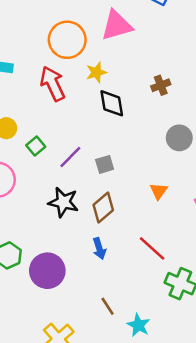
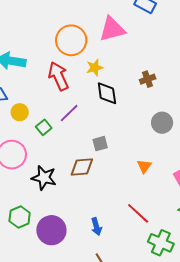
purple line: (70, 157) -> (69, 113), moved
black star: (63, 202) -> (44, 178), moved
brown diamond: (103, 208) -> (82, 167), moved, turned 35
blue arrow: (99, 249) -> (96, 227), moved

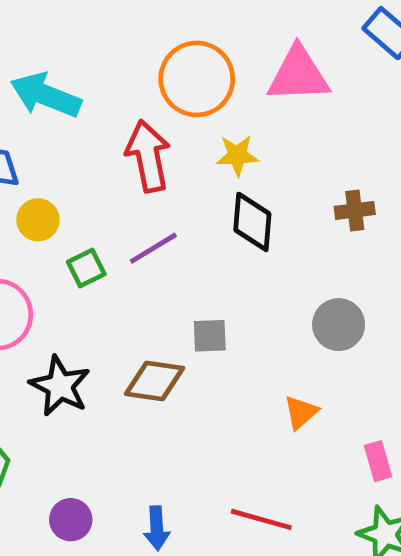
gray circle: (162, 123) -> (339, 325), moved
red line: (138, 213) -> (261, 519), turned -40
purple circle: (51, 230) -> (71, 520), moved, size x0.6

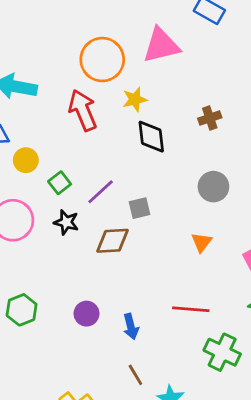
purple line: (153, 248) -> (101, 192), moved
black star: (60, 386) -> (66, 222), moved, size x0.7
purple circle: (71, 520) -> (87, 314), moved

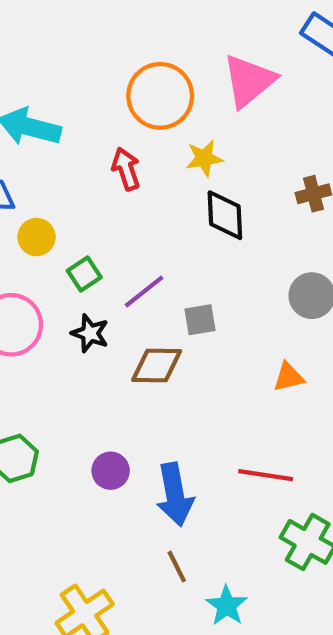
pink triangle: (161, 45) -> (249, 81), turned -30
red arrow: (83, 110) -> (126, 169), size x0.7
orange triangle: (202, 242) -> (289, 377), turned 35
blue arrow: (131, 327) -> (175, 494), size x1.6

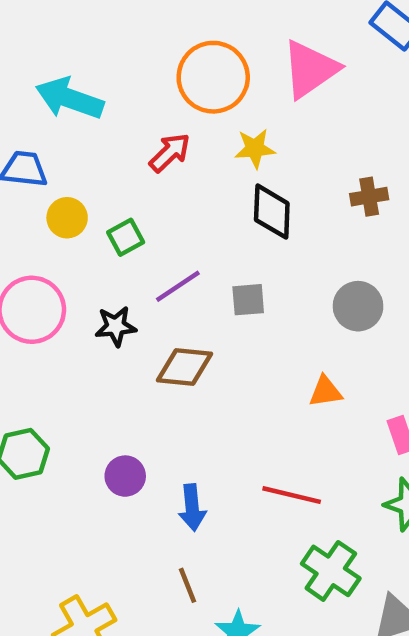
red arrow: (126, 169) -> (170, 153), turned 60
green square: (84, 274) -> (126, 237), moved
gray square: (200, 320) -> (248, 300), moved
black star: (90, 333) -> (116, 326), turned -30
blue arrow: (175, 494) -> (192, 508), size x0.7

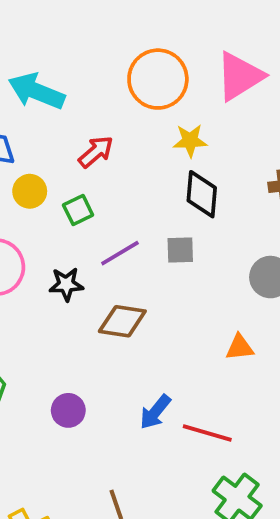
red arrow: (170, 153) -> (96, 152), moved
gray square: (248, 300) -> (180, 250), moved
blue arrow: (192, 508) -> (155, 412), moved, turned 42

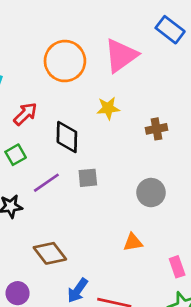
yellow star: (190, 141) -> (108, 108), moved
black diamond: (202, 194) -> (67, 137), moved
brown diamond: (122, 321) -> (50, 253), moved, turned 48

